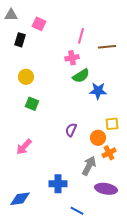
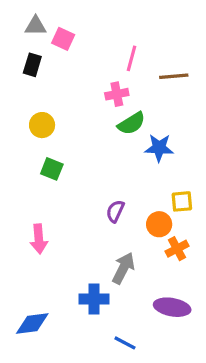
gray triangle: (11, 15) -> (36, 26), moved
pink arrow: (24, 147) -> (39, 239), turned -48
gray arrow: (89, 166) -> (123, 268), moved

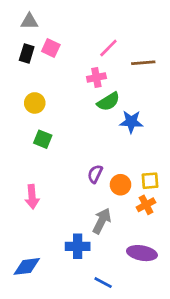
pink square: (63, 39) -> (51, 48), moved
pink line: (131, 58) -> (108, 48), turned 30
yellow square: (182, 201) -> (150, 181), moved
orange circle: (159, 224) -> (121, 185), moved

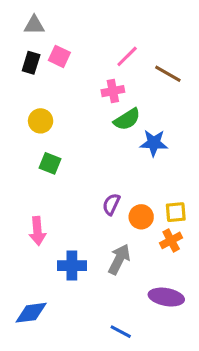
brown line: (143, 63) -> (168, 74), turned 35
blue cross: (78, 246) -> (72, 266), moved

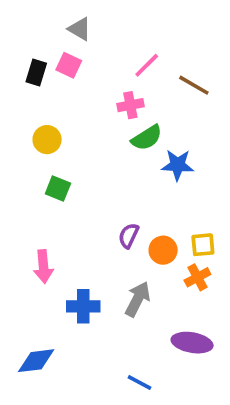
gray triangle: (34, 25) -> (80, 29), moved, turned 30

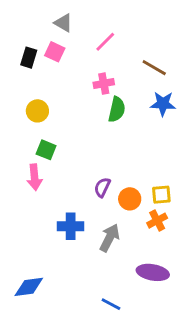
pink line: (147, 65) -> (105, 42), moved
green semicircle: (147, 138) -> (117, 109), turned -45
blue star: (178, 165) -> (163, 104), moved
pink arrow: (43, 266) -> (35, 177), moved
blue cross: (83, 306) -> (71, 226), moved

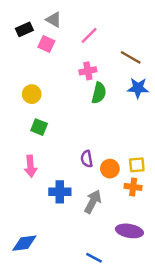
black rectangle: (29, 58) -> (24, 29), moved, turned 49
pink arrow: (35, 177) -> (30, 166), moved
purple semicircle: (102, 187) -> (87, 159), turned -35
orange cross: (157, 221) -> (133, 187), turned 35

